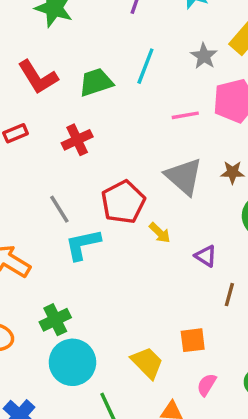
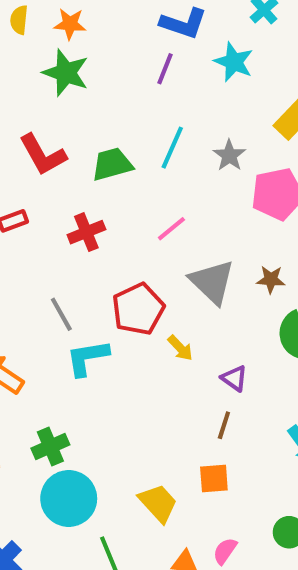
gray star: (204, 56) -> (229, 155), moved
pink line: (185, 115) -> (171, 229), moved, turned -32
brown line: (229, 295) -> (224, 425), moved
pink semicircle: (207, 385) -> (225, 551), moved

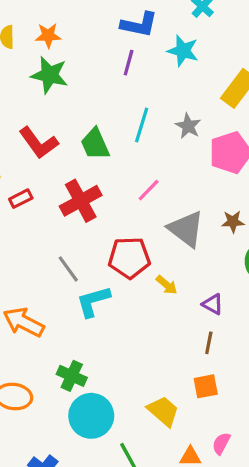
green trapezoid: (112, 164) -> (95, 144), turned -92
red cross: (86, 232) -> (81, 201), size x1.4
red pentagon: (138, 309) -> (129, 258), turned 30
green cross: (50, 446) -> (72, 376), turned -36

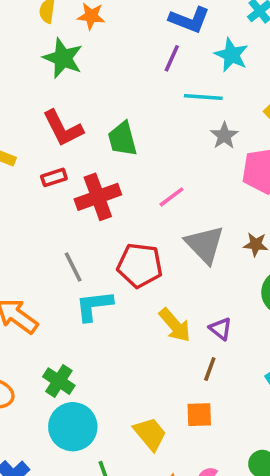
green star: (49, 75) -> (63, 58), moved
cyan line: (142, 125) -> (203, 97), moved, turned 68
red rectangle: (21, 199) -> (54, 177), moved
yellow arrow: (167, 285) -> (175, 325), moved, size x1.5

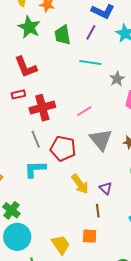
cyan line: (203, 97) -> (90, 62), moved
green trapezoid: (122, 139) -> (63, 35), moved
gray line: (73, 267) -> (36, 139), moved
brown line: (210, 369) -> (98, 211), turned -32

